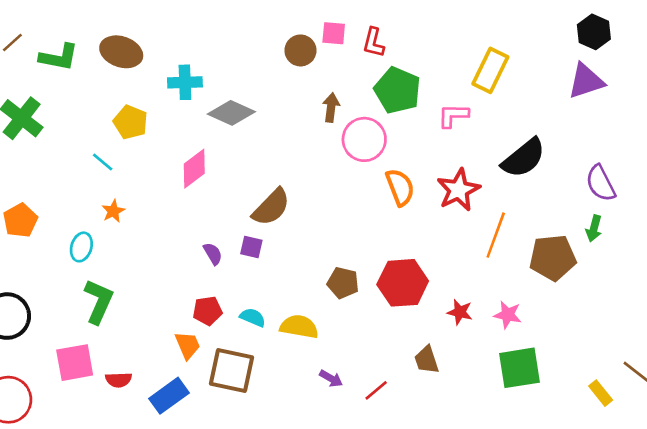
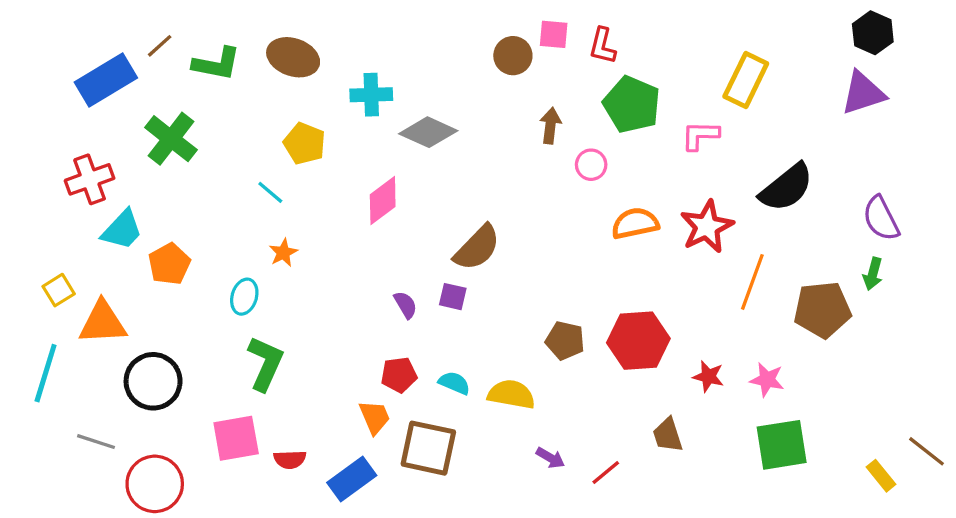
pink circle: (364, 139) -> (591, 165), size x0.6
orange semicircle: (400, 187) -> (635, 223), turned -81

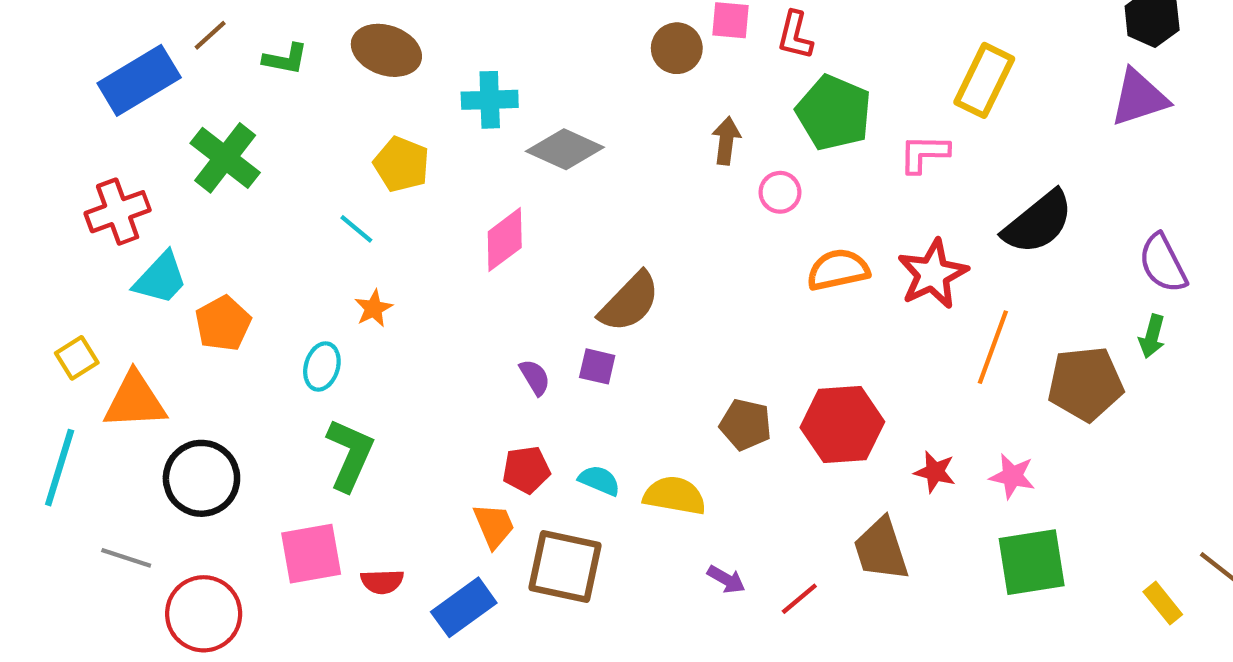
green L-shape: (217, 64) -> (285, 59), size x0.7
brown trapezoid: (668, 435) -> (881, 549), size x1.4

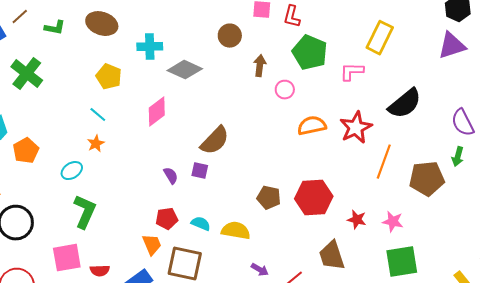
brown circle: (677, 48) -> (230, 36), moved
cyan line: (356, 229) -> (98, 115), moved
cyan ellipse: (322, 366) -> (72, 171), turned 40

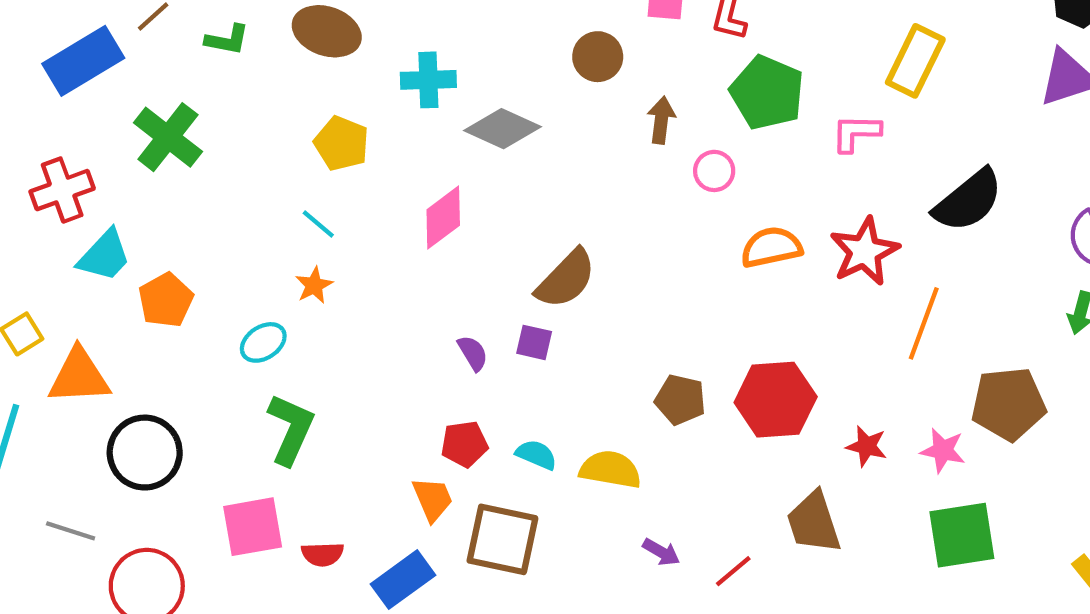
brown pentagon: (427, 179) -> (1008, 404), moved

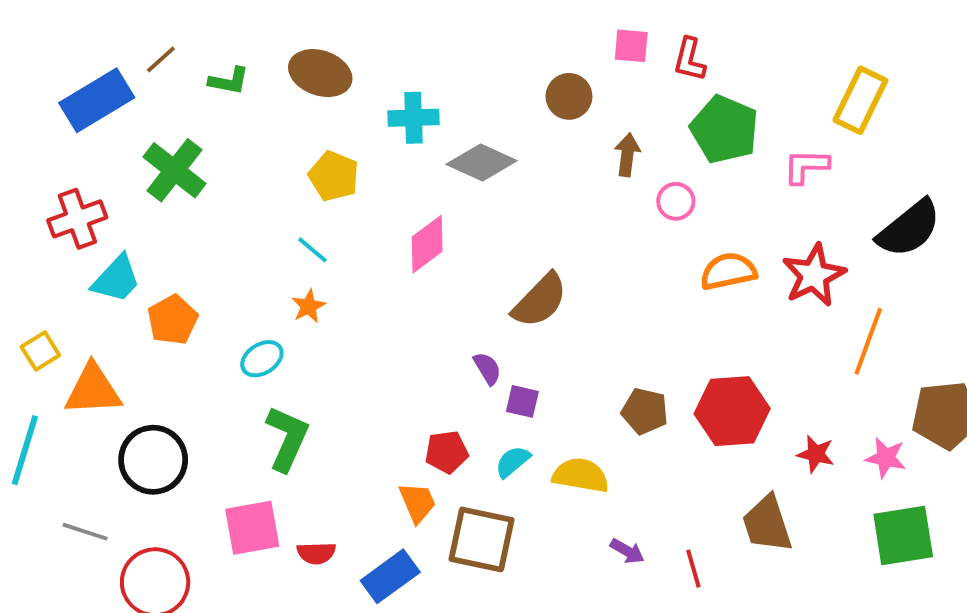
purple square: (534, 342) -> (522, 401), moved
purple semicircle: (473, 353) -> (487, 368), moved
cyan semicircle: (536, 455) -> (513, 462), turned -63
red line: (733, 571) -> (693, 569), turned -66

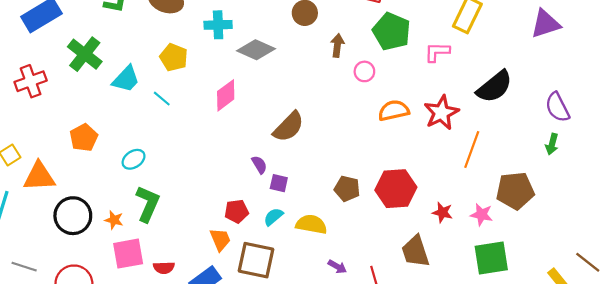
cyan trapezoid: (116, 279) -> (126, 79), moved
orange star: (309, 306) -> (114, 220), moved, turned -30
gray line: (85, 532) -> (24, 267), moved

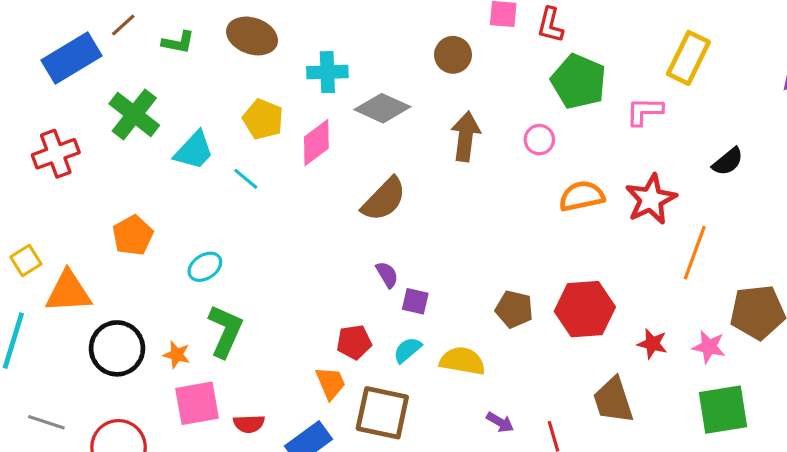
brown arrow: (337, 45) -> (466, 136), moved, size x1.4
black semicircle: (495, 87) -> (728, 162), size x0.6
pink diamond: (226, 95) -> (316, 143), moved
brown semicircle: (289, 127) -> (384, 199), moved

